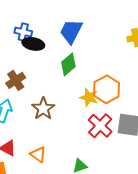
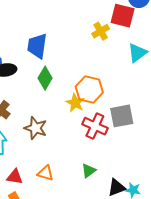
yellow star: (89, 97) -> (75, 103), turned 30

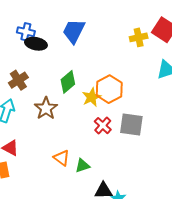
green diamond: (45, 78) -> (68, 82), moved
red cross: (95, 126) -> (103, 126), size x0.7
orange triangle: (45, 173) -> (62, 158), moved

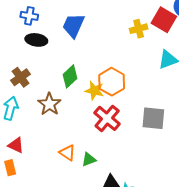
blue cross: (26, 32) -> (29, 16), moved
yellow star: (92, 97) -> (94, 91), turned -30
gray square: (131, 124) -> (153, 118), moved
red cross: (103, 126) -> (107, 118), size x1.5

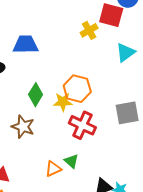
blue trapezoid: (73, 25) -> (25, 44), turned 80
orange triangle: (67, 153) -> (53, 169), turned -42
green triangle: (89, 159) -> (71, 161), moved, turned -42

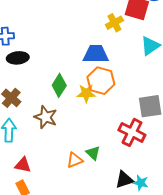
blue trapezoid: (25, 44) -> (96, 54), moved
red cross: (82, 125) -> (132, 132), moved

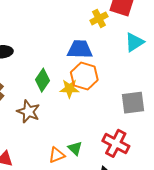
red cross: (132, 132) -> (116, 143), moved

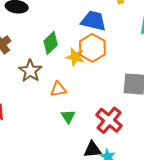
orange triangle: (57, 155) -> (58, 89), moved

